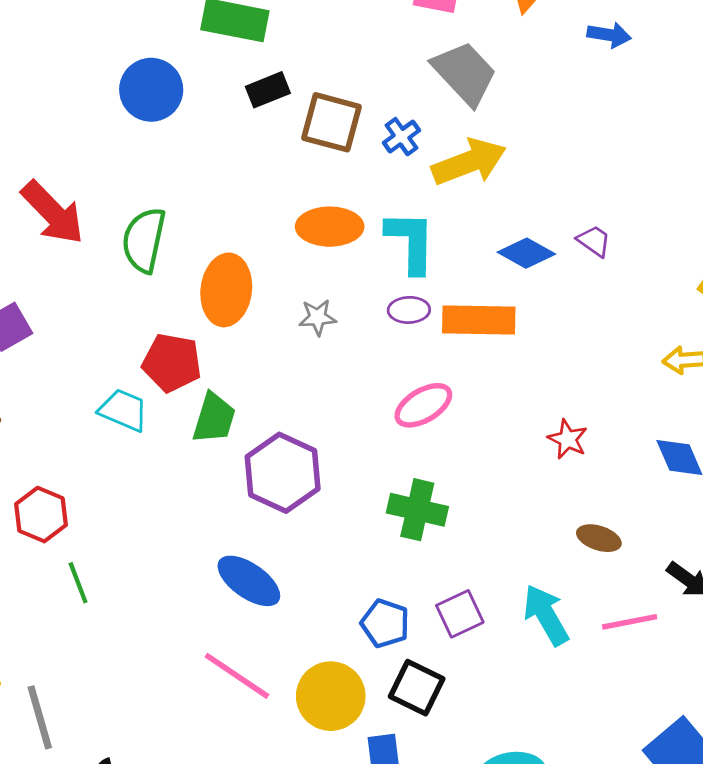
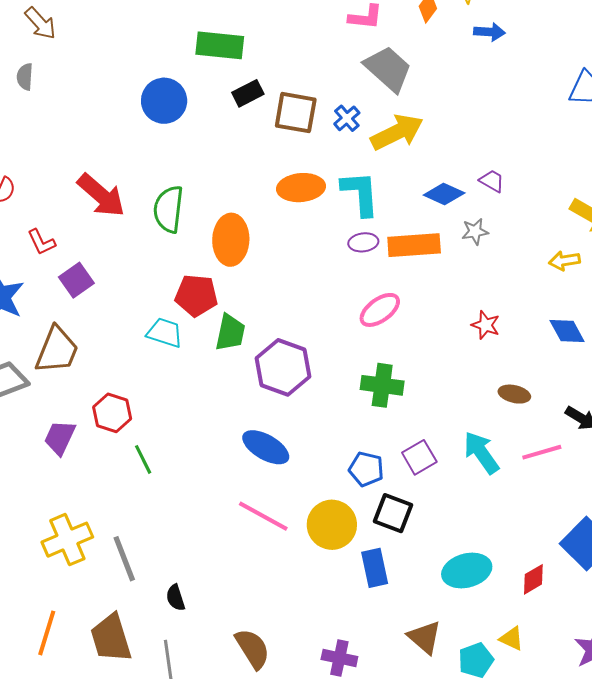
gray star: (317, 317) -> (475, 231), moved

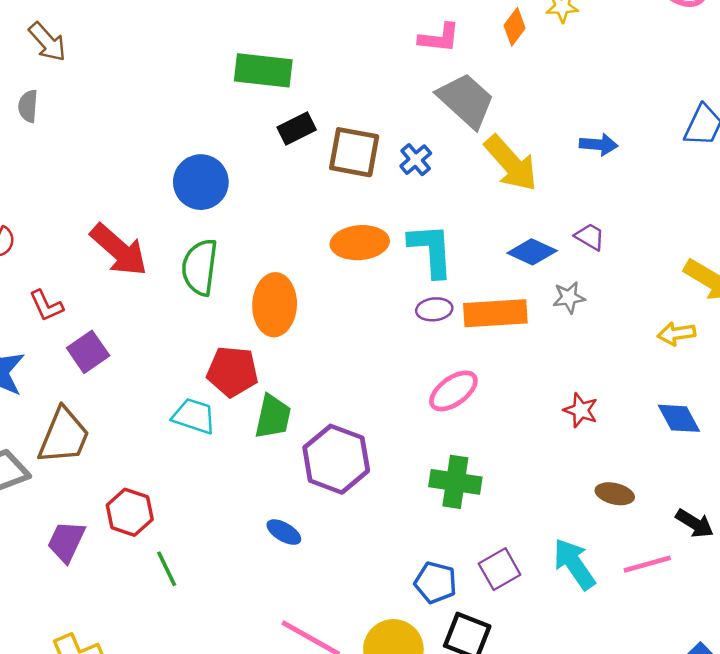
blue arrow: (489, 32) -> (599, 145), moved
blue circle: (164, 101) -> (201, 182), moved
yellow arrow: (397, 132) -> (511, 163), moved, turned 74
blue ellipse: (266, 447) -> (284, 532), moved, size x0.6

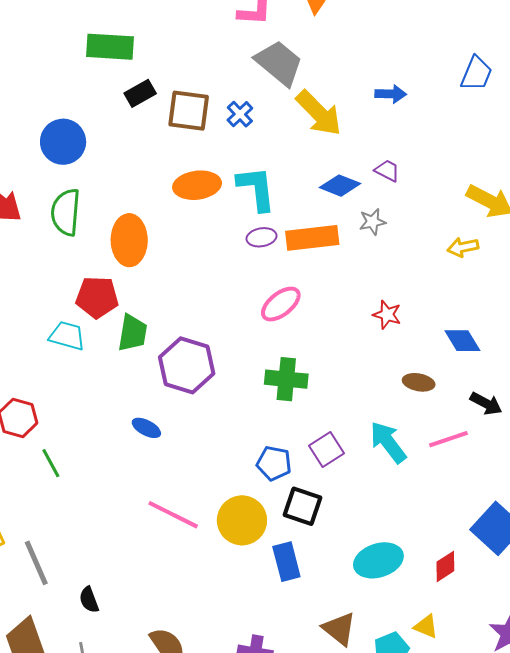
blue diamond: (679, 418) -> (462, 341), moved

